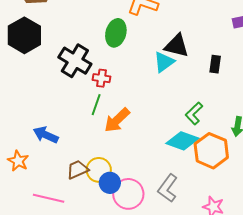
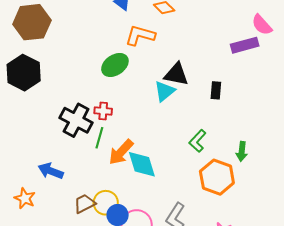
green ellipse: (116, 33) -> (115, 65), turned 44
black cross: (75, 61) -> (76, 120), moved
cyan diamond: (182, 141) -> (142, 164), moved, turned 56

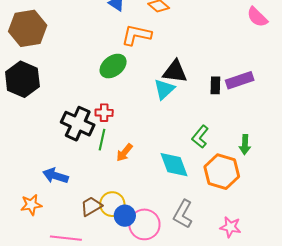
purple rectangle: (245, 45) -> (240, 80), moved
orange arrow: (121, 152) -> (124, 153), size x0.7
cyan diamond: (142, 164) -> (174, 165), moved
orange star: (25, 198) -> (31, 205), turned -30

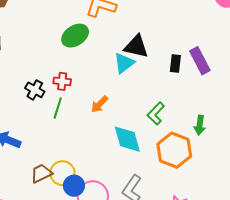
purple rectangle: (240, 80) -> (200, 61), turned 76
black cross: (78, 124) -> (35, 90), size x0.6
orange arrow: (124, 153) -> (100, 104), moved

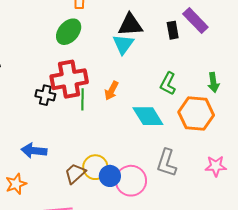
red cross: (62, 81) -> (69, 79), size x2.0
green line: (58, 108) -> (82, 99), moved

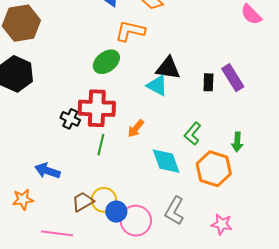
cyan triangle: (123, 44) -> (157, 86), turned -50
green line: (82, 99) -> (101, 145), moved

